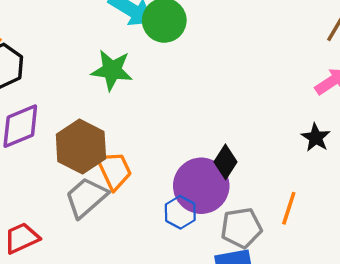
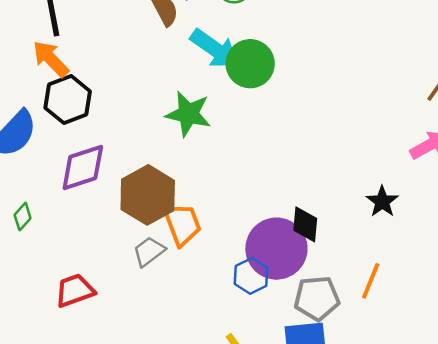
black star: (316, 138) -> (382, 202), moved
black diamond: (226, 162) -> (305, 224), turned -32
gray trapezoid: (86, 197) -> (149, 251), size x0.7

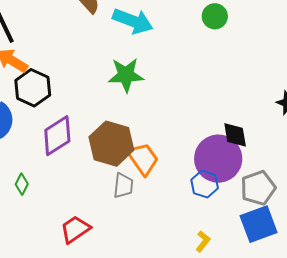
green circle: (250, 64) -> (215, 16), moved, size x0.7
gray trapezoid: (149, 251) -> (123, 186), turned 148

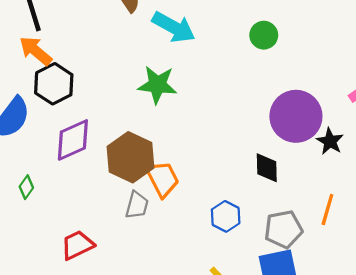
purple circle: (218, 159) -> (296, 116), moved

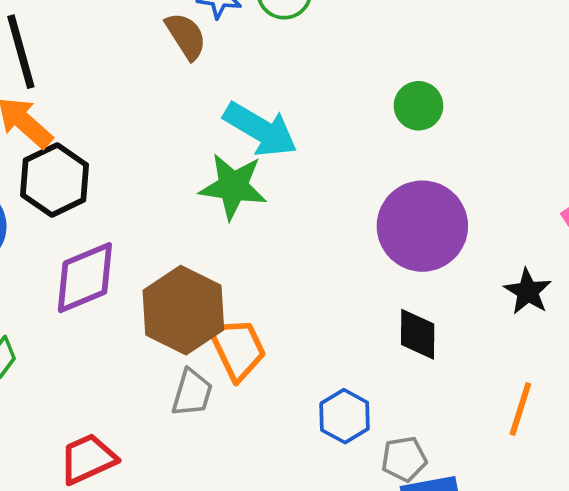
cyan arrow: (174, 27) -> (260, 130), moved
purple circle: (296, 116) -> (422, 226), moved
gray pentagon: (283, 229) -> (404, 459), moved, size x0.7

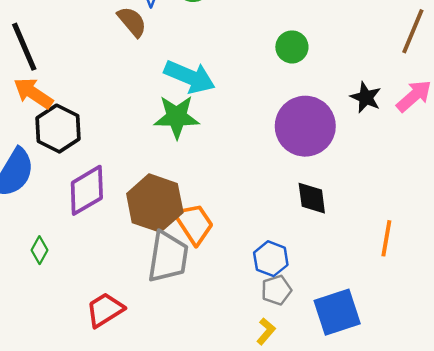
black star: (528, 292) -> (366, 97), moved
gray trapezoid: (192, 393) -> (168, 257), size x1.6
gray pentagon: (404, 459) -> (276, 290), moved

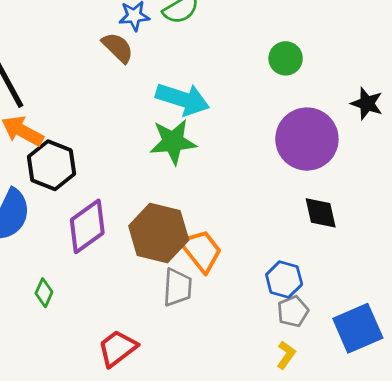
gray trapezoid: (168, 257) -> (177, 287), size x0.7

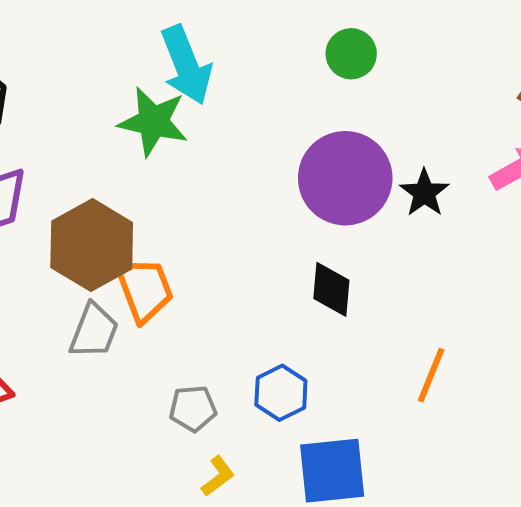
cyan arrow: (183, 99) -> (186, 65), turned 33
black star: (367, 103) -> (424, 193), moved
blue hexagon: (284, 279) -> (281, 393), moved
gray pentagon: (293, 311) -> (193, 408), moved

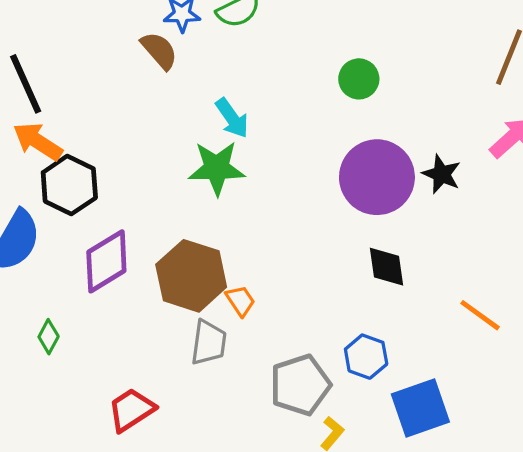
cyan arrow: (186, 65) -> (232, 118), size x0.7
orange trapezoid: (144, 289) -> (240, 301), size x0.6
orange line: (431, 375) -> (480, 315), turned -63
gray pentagon: (193, 408) -> (300, 385), size x1.6

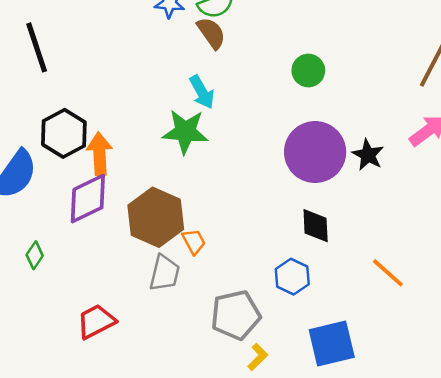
brown semicircle: (159, 51) -> (211, 33), moved
orange arrow: (38, 141) -> (99, 154), moved, turned 48
blue hexagon: (366, 357) -> (292, 277), moved

